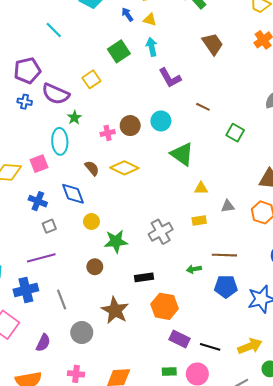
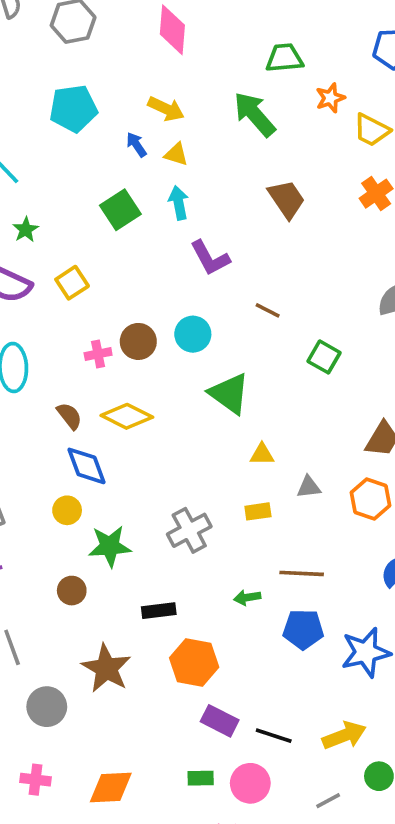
yellow square: (91, 79) -> (72, 283), moved
green star: (74, 118) -> (26, 230), moved
blue diamond: (73, 194) -> (86, 466), moved

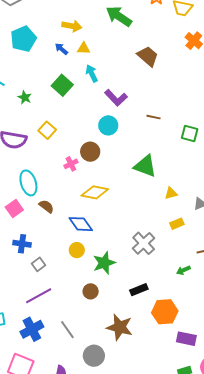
green star: (26, 230) -> (25, 97), moved
cyan circle: (193, 334) -> (108, 125), moved
brown semicircle: (69, 416) -> (46, 206), moved

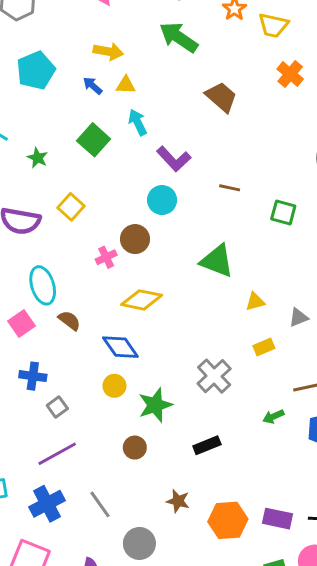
orange hexagon: (165, 312) -> (228, 520), moved
brown star: (120, 327) -> (178, 501), size x0.6

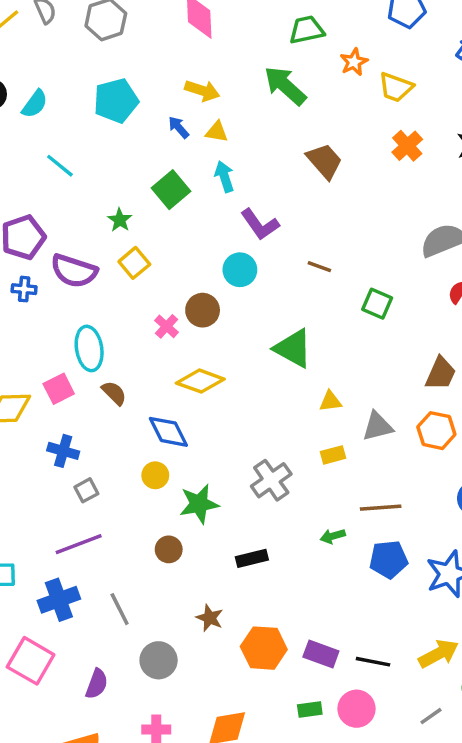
green star: (38, 158) -> (120, 220), moved
pink cross: (106, 257) -> (167, 326), turned -30
gray triangle: (298, 317) -> (378, 426), size x1.4

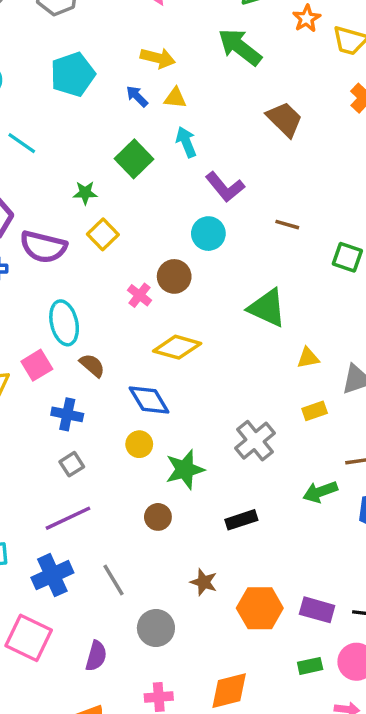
green star: (120, 220) -> (85, 193), turned -30
blue cross: (63, 451) -> (67, 414), moved
green arrow: (333, 536) -> (320, 492), size x1.4

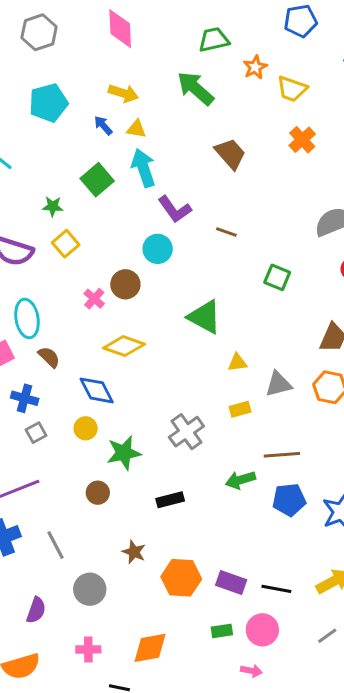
cyan arrow: (186, 142) -> (143, 168), size x1.4
brown line: (287, 225) -> (226, 232), moved
gray square: (72, 464) -> (36, 433), moved

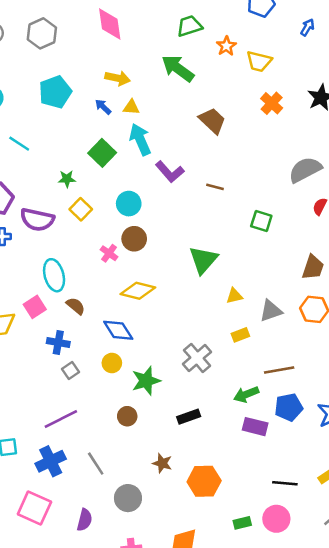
cyan circle: (158, 249) -> (129, 204), moved
green triangle: (205, 317) -> (203, 260), turned 48
purple rectangle: (231, 583) -> (255, 427), moved

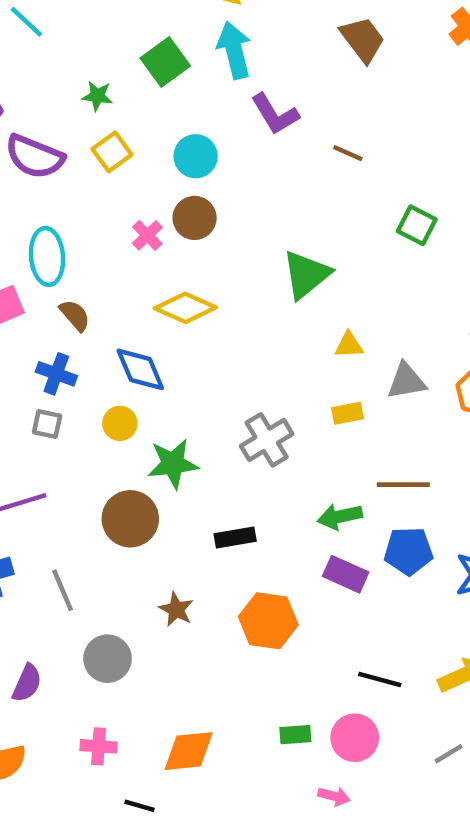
blue cross: (58, 343) -> (56, 374), moved
gray square: (71, 371) -> (47, 424), turned 36
brown circle: (127, 416) -> (130, 519), size x1.6
orange hexagon: (204, 481) -> (268, 621), moved

